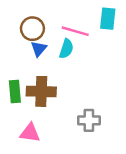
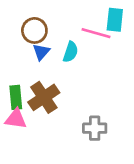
pink line: (75, 31) -> (96, 33), moved
brown cross: (41, 91) -> (44, 97), turned -36
pink triangle: (30, 133) -> (16, 119), moved

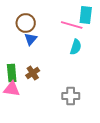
cyan semicircle: (71, 52) -> (76, 47), moved
brown cross: (44, 97) -> (33, 73), size x0.6

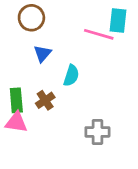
brown circle: (26, 23) -> (31, 18), moved
cyan semicircle: (76, 47) -> (71, 76), moved

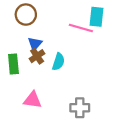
green rectangle: (16, 100) -> (13, 64), moved
brown cross: (45, 100) -> (37, 56), moved
pink triangle: (16, 122) -> (33, 100), moved

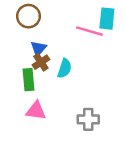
green rectangle: (13, 64) -> (28, 80), moved

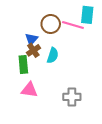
brown circle: (28, 16) -> (51, 24), moved

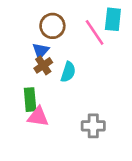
brown circle: (51, 24) -> (52, 26), moved
pink line: (73, 25) -> (95, 32), turned 40
green rectangle: (23, 65) -> (30, 100), moved

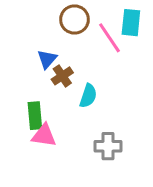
brown circle: (52, 26) -> (74, 19), moved
brown cross: (43, 65) -> (62, 76), moved
cyan semicircle: (68, 72) -> (88, 96), moved

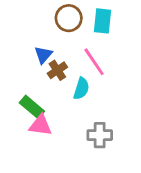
cyan rectangle: (131, 23) -> (102, 21), moved
pink line: (110, 38) -> (94, 62), moved
green rectangle: (35, 116) -> (32, 107), turned -45

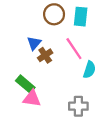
cyan semicircle: (81, 89) -> (89, 70), moved

